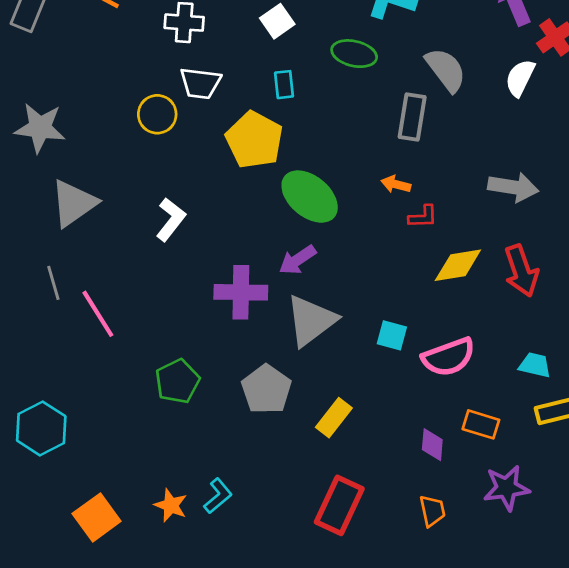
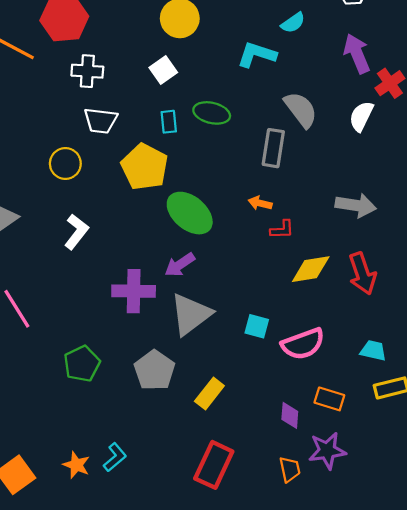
green ellipse: (354, 54) -> (212, 113), moved
yellow circle: (157, 114) -> (65, 164), moved
purple star: (507, 488) -> (327, 451), moved

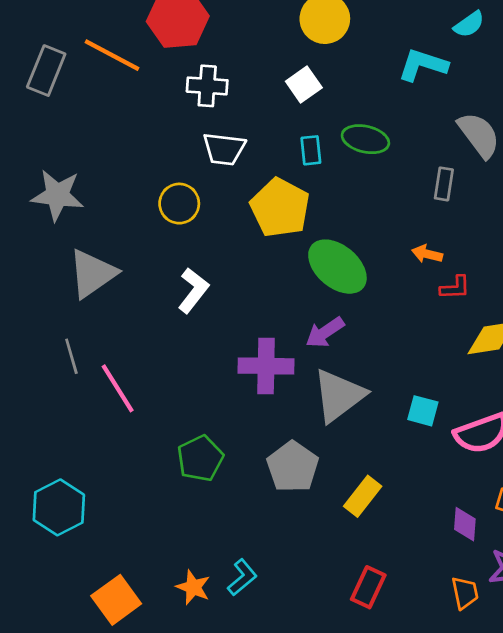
gray rectangle: (273, 148) -> (444, 184), size x0.7
red rectangle: (214, 465) -> (368, 587), size x0.7

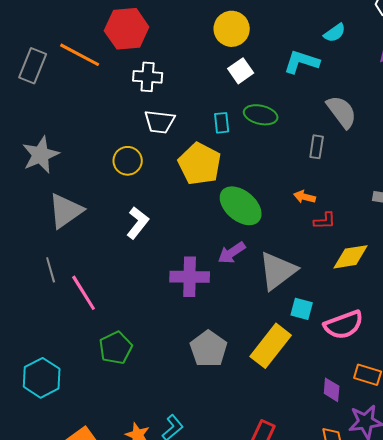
white square: (304, 85) -> (241, 71), moved
gray star: (57, 195) -> (41, 155), turned -30
gray triangle: (339, 395) -> (278, 271), moved
green pentagon: (200, 458) -> (116, 348), moved
yellow rectangle: (363, 496) -> (271, 346), moved, size x1.5

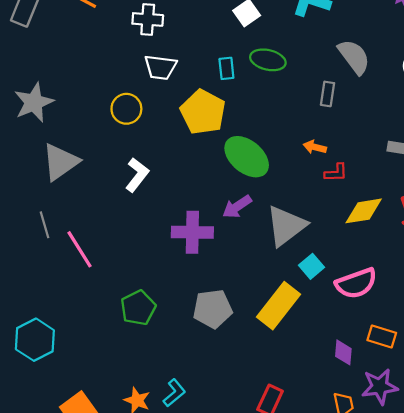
cyan square: (302, 309) -> (312, 266), turned 35
green pentagon: (116, 348) -> (138, 308), moved
gray pentagon: (209, 349) -> (213, 309), turned 30

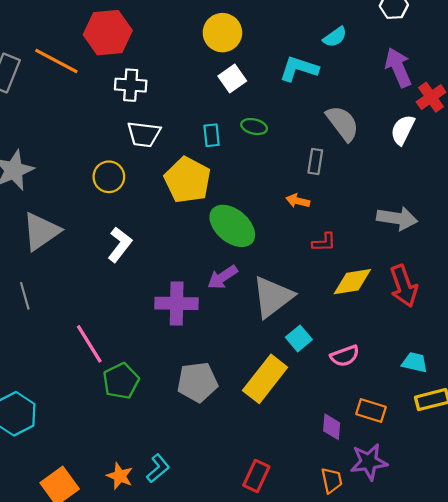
green ellipse: (268, 60) -> (254, 127), size x0.7
orange arrow: (315, 147) -> (298, 201), moved
pink line: (80, 249) -> (89, 344), moved
pink semicircle: (356, 283) -> (345, 356), size x0.7

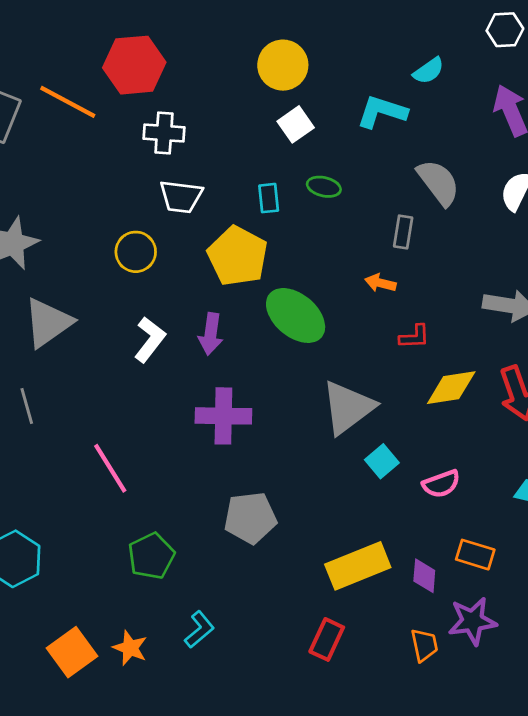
purple arrow: (222, 277) -> (211, 334), moved, turned -48
yellow rectangle: (265, 379) -> (358, 566), moved, turned 30
green pentagon: (121, 381) -> (151, 556), moved
orange star: (120, 476) -> (130, 648), moved

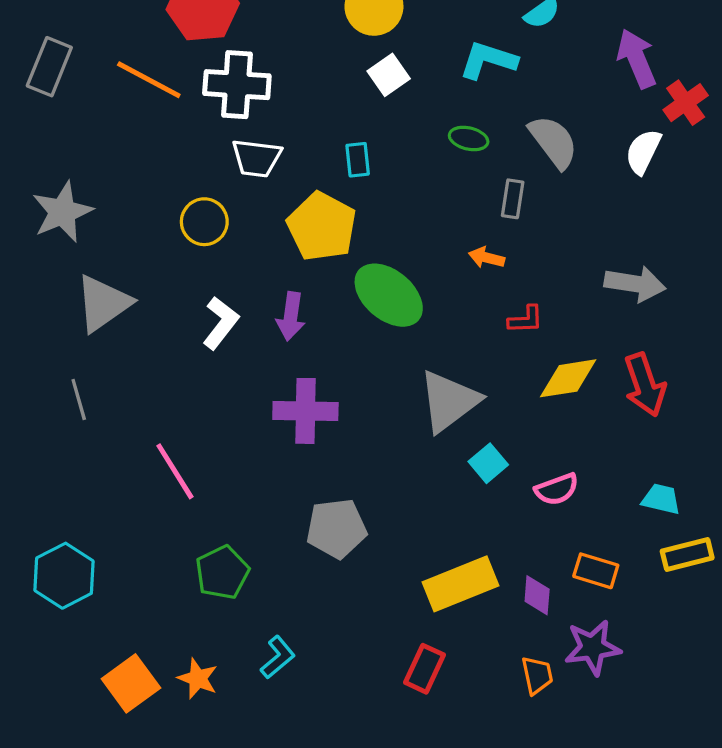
orange line: (68, 102) -> (149, 80), moved
white cross: (164, 133) -> (237, 85), size x1.4
green ellipse: (324, 187) -> (469, 138), moved

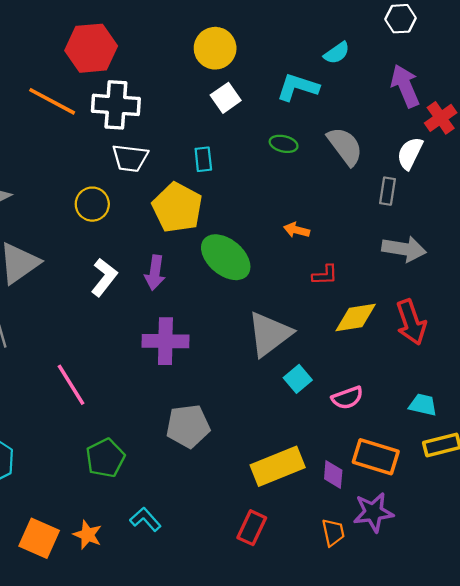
gray rectangle: (513, 199) -> (387, 191), moved
orange rectangle: (596, 571) -> (376, 457), size x1.4
cyan L-shape: (278, 657) -> (145, 519), turned -92
orange square: (131, 683) -> (39, 538), turned -30

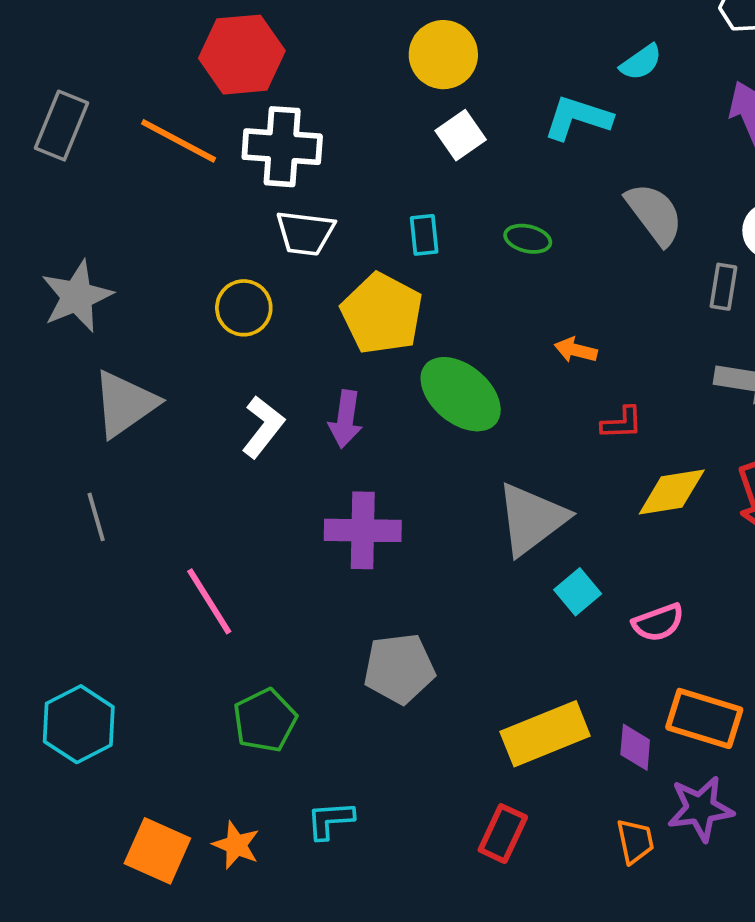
green ellipse: (284, 144) -> (528, 239), moved
cyan L-shape: (145, 519) -> (330, 820), turned -52

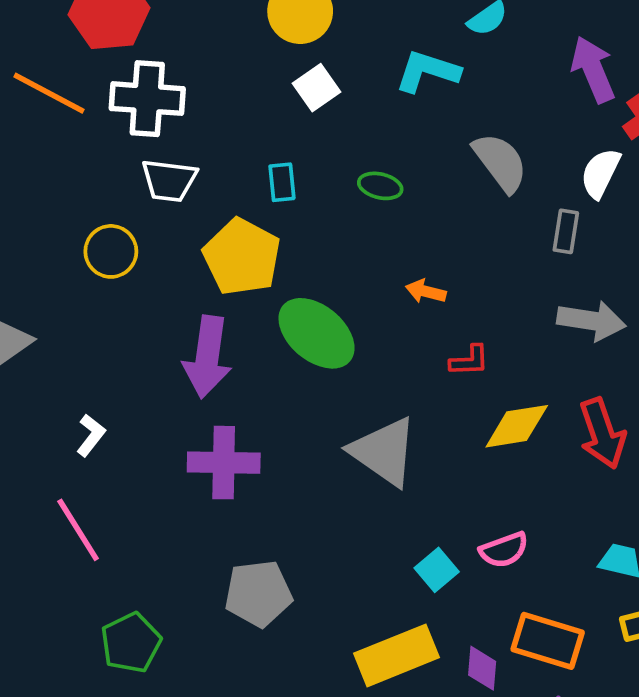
purple arrow: (345, 419) -> (207, 357), size x1.5
white L-shape: (263, 427) -> (91, 435), moved, size x0.7
gray triangle: (532, 519) -> (384, 452), turned -48
cyan square: (578, 592) -> (437, 570), moved

